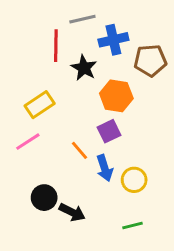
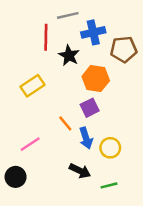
pink line: (28, 142) -> (30, 144), moved
black circle: (44, 198) -> (16, 177), moved
black arrow: (72, 212) -> (80, 171), moved

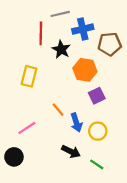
yellow rectangle: (33, 86) -> (29, 76), turned -42
purple square: (90, 108) -> (97, 96), moved
green line: (109, 185) -> (97, 164), turned 48

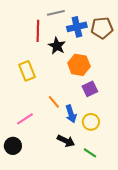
brown pentagon: (110, 44) -> (102, 28), moved
yellow rectangle: (29, 76) -> (27, 71), turned -36

